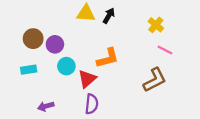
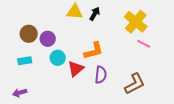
yellow cross: (156, 25) -> (136, 22), size x1.6
brown L-shape: (155, 80) -> (135, 84), moved
purple semicircle: (92, 104) -> (101, 75), moved
purple arrow: (46, 106) -> (20, 93), moved

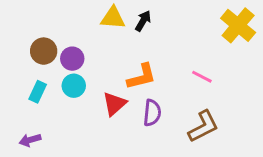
yellow cross: (136, 22) -> (238, 25), moved
pink line: (144, 44) -> (202, 77), moved
cyan circle: (58, 58) -> (74, 86), moved
cyan rectangle: (25, 61) -> (38, 92), turned -56

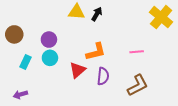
brown circle: (44, 51) -> (14, 34), moved
pink line: (202, 77) -> (137, 52), turned -32

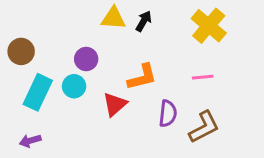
yellow cross: (161, 17) -> (209, 26), moved
purple circle: (49, 40) -> (86, 59), moved
cyan rectangle: (25, 62) -> (38, 92), size x1.6
purple semicircle: (103, 76) -> (168, 113), moved

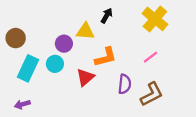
yellow triangle: (113, 18) -> (85, 31), moved
pink line: (203, 77) -> (150, 57), turned -32

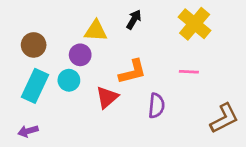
yellow triangle: (85, 31) -> (96, 31), moved
brown circle: (16, 38) -> (34, 45), moved
pink line: (150, 57) -> (189, 72), turned 40
brown L-shape: (152, 94) -> (224, 118), moved

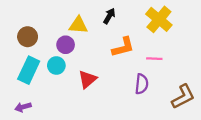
orange L-shape: (132, 72) -> (123, 47), moved
purple semicircle: (156, 106) -> (142, 84), moved

